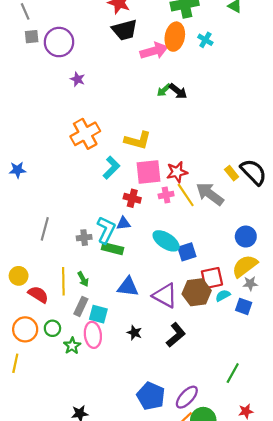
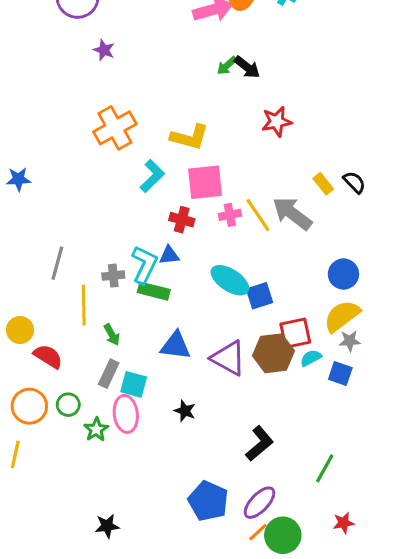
red star: (177, 172) -> (277, 122), moved
black semicircle: (253, 172) -> (354, 182), size x0.6
yellow line: (63, 281) -> (84, 305), moved
black L-shape: (176, 335) -> (259, 444), moved

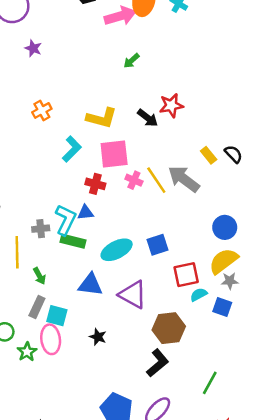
black arrow: (247, 67) -> (148, 118), moved
orange cross: (115, 128) -> (42, 110), size x0.6
pink cross: (230, 215) -> (134, 180), turned 35
cyan ellipse: (230, 280) -> (117, 250), moved, turned -60
brown hexagon: (273, 353) -> (169, 328), moved

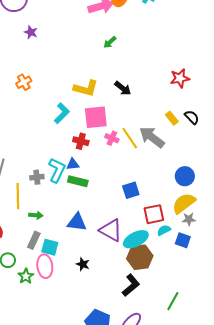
red star: (171, 106) -> (180, 78), moved
orange cross: (42, 110) -> (24, 82), moved
green rectangle: (73, 241) -> (78, 181), moved
cyan ellipse: (117, 250) -> (136, 239), moved
green arrow: (39, 276) -> (36, 215), turned -56

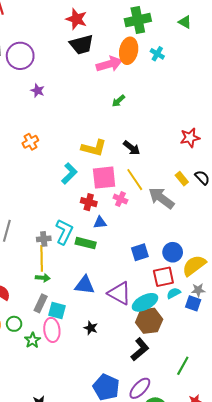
yellow line: (130, 138) -> (135, 180), moved
blue triangle: (73, 164) -> (100, 223), moved
blue circle: (185, 176) -> (173, 252), moved
yellow line: (18, 196) -> (42, 258), moved
gray star: (189, 219) -> (198, 290), moved

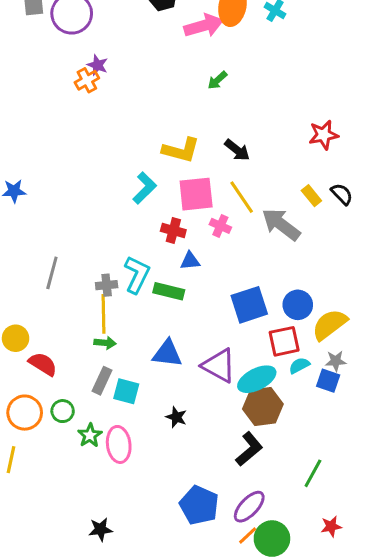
orange cross: (30, 142) -> (87, 80), moved
blue square: (140, 252) -> (249, 305), size x1.4
pink ellipse: (52, 330) -> (119, 444), moved

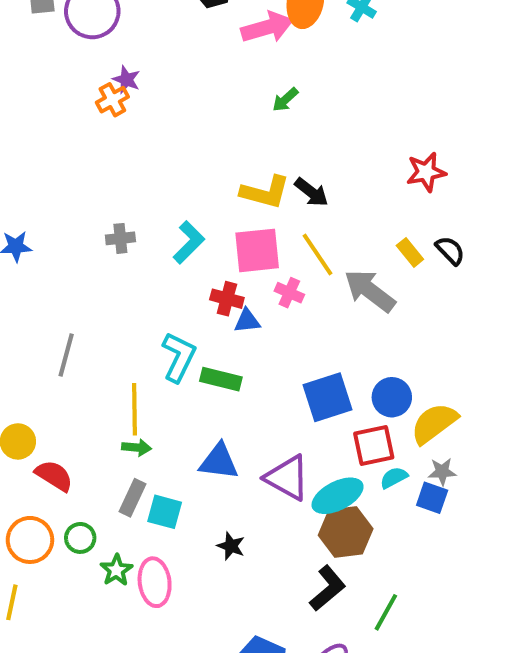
yellow L-shape: (181, 150) -> (265, 192), moved
blue triangle: (190, 261) -> (247, 321), moved
gray cross: (107, 285) -> (120, 238), moved
green line: (313, 473) -> (386, 612), moved

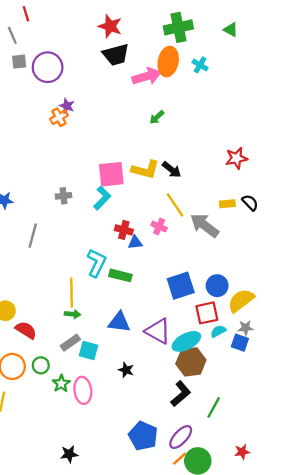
pink square: (257, 250) -> (111, 174), moved
yellow rectangle: (410, 252) -> (227, 204), turned -56
gray line: (66, 355) -> (33, 236), moved
gray rectangle: (132, 498) -> (70, 343), turned 30

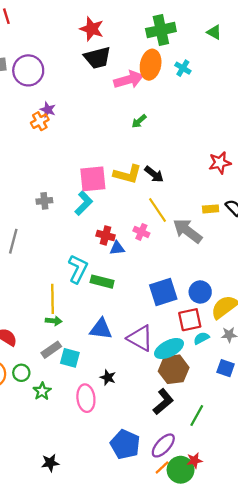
blue square: (240, 343) -> (226, 368), moved
pink ellipse: (83, 390) -> (86, 398), moved
red star: (242, 452) -> (194, 460), moved

